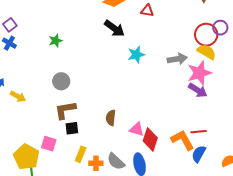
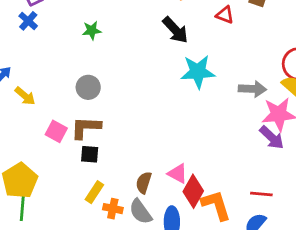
cyan star: (136, 55) -> (198, 72), size x1.4
brown semicircle: (111, 118) -> (144, 183), moved
orange L-shape: (183, 140) -> (216, 205), moved
pink square: (49, 144) -> (56, 131), moved

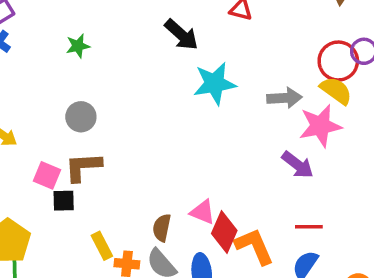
purple arrow: (272, 138) -> (298, 165), moved
black square: (90, 154) -> (64, 201), moved
yellow rectangle: (94, 192) -> (102, 246), turned -55

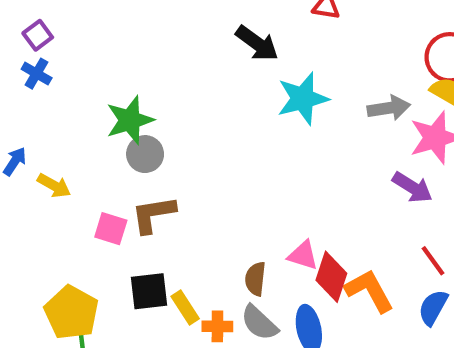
green star: (78, 46) -> (130, 120), moved, size x1.6
black square: (64, 201) -> (149, 291), moved, size x1.4
red line: (309, 227) -> (433, 261), turned 60

